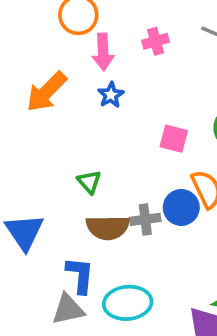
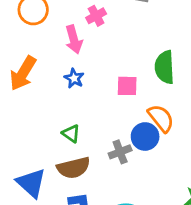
pink arrow: (103, 52) -> (74, 39), moved
blue star: (111, 95) -> (74, 78), moved
brown semicircle: (108, 228) -> (73, 168), moved

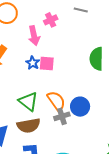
pink square: (127, 86) -> (47, 64), moved
orange semicircle: (161, 118) -> (56, 101), moved
green triangle: (71, 134) -> (28, 101), size x1.5

